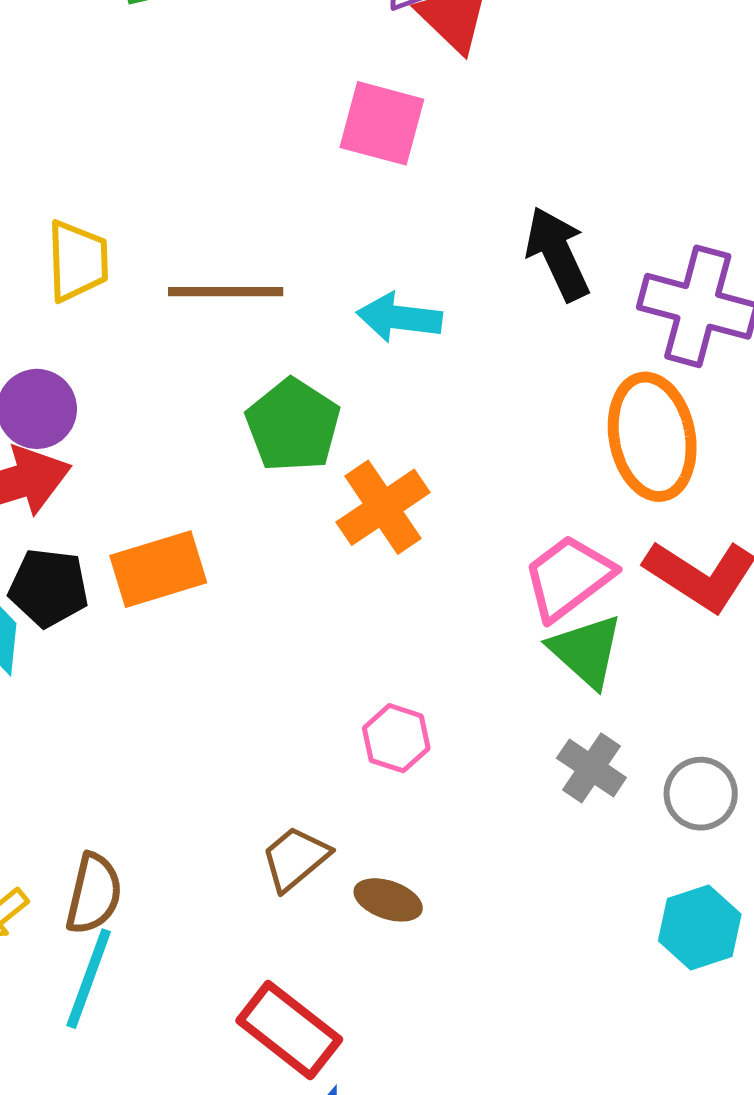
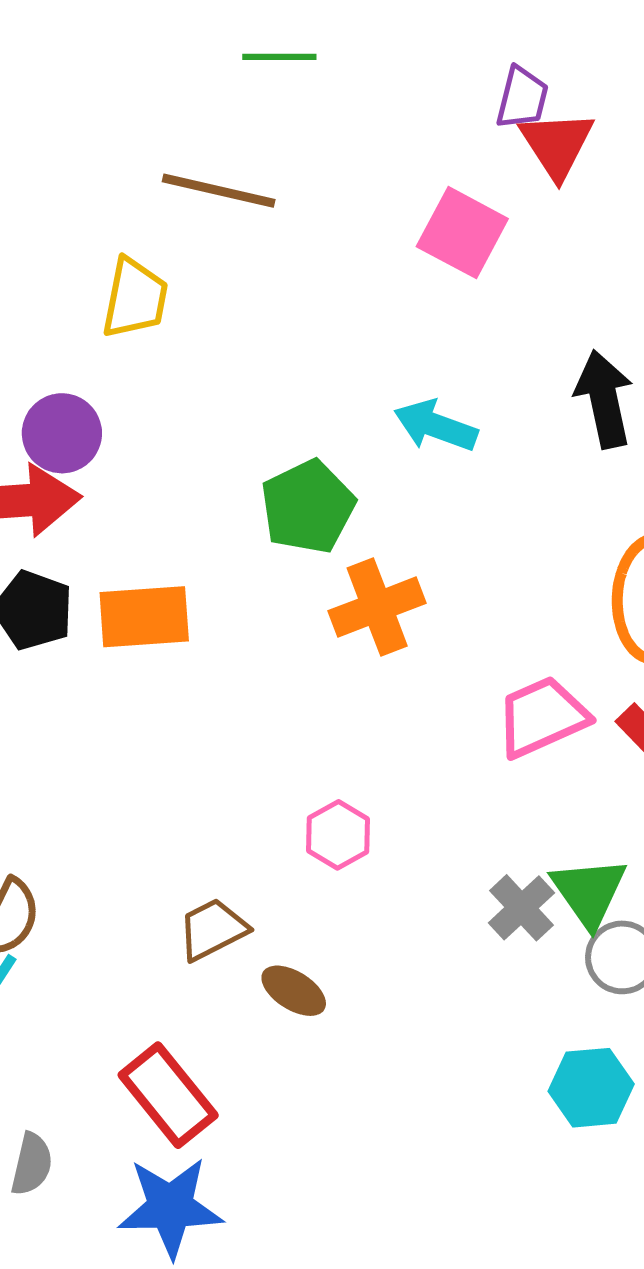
brown line: (226, 292) -> (219, 191), moved
green triangle: (586, 651) -> (589, 892), moved

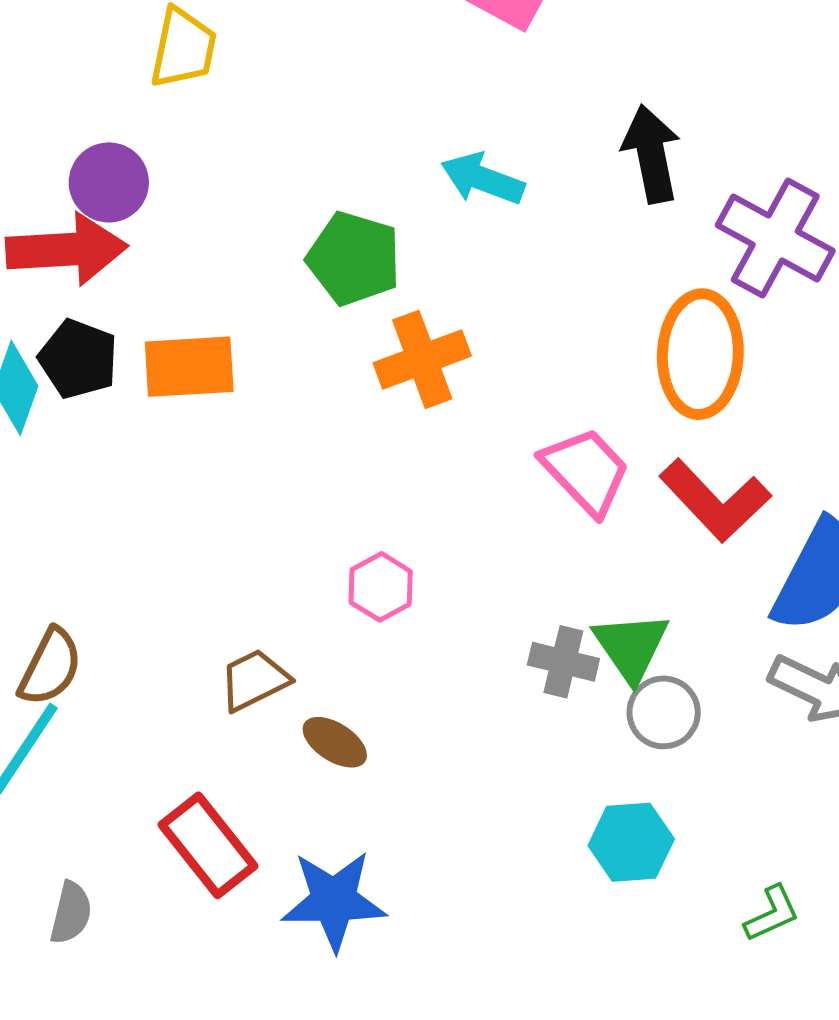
green pentagon: (308, 507) -> (354, 259), turned -30
pink trapezoid: (542, 717) -> (586, 471), turned 70
gray cross: (521, 908) -> (563, 662), turned -34
blue star: (170, 1207) -> (334, 900), moved

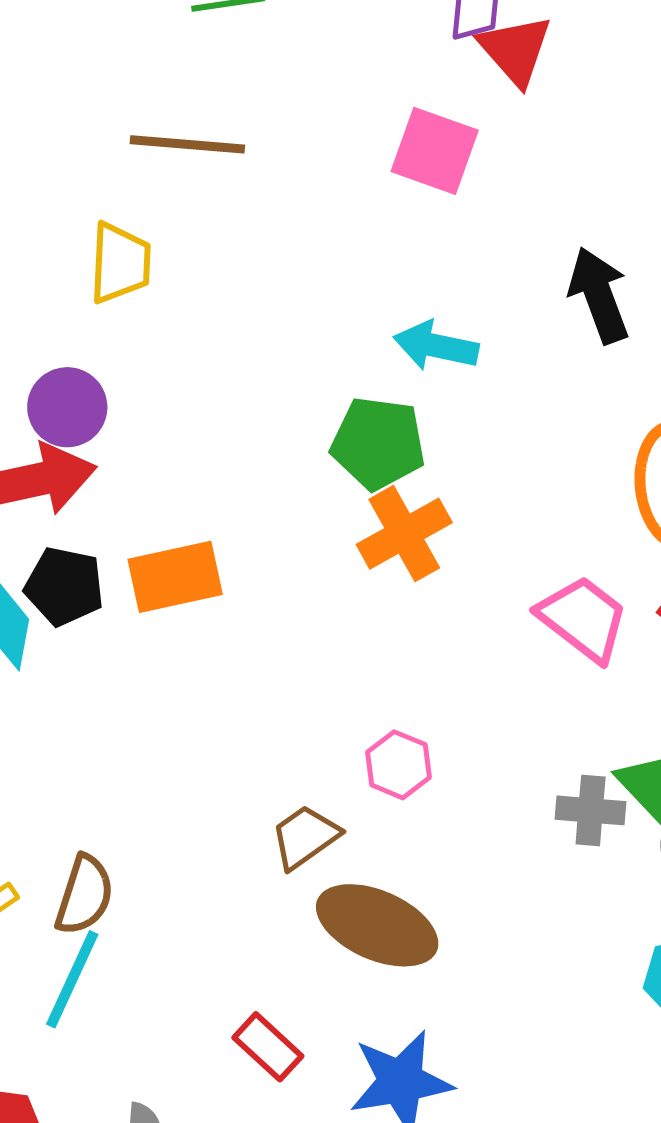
green pentagon: (354, 259) -> (378, 443), moved
brown trapezoid: (254, 680) -> (305, 837), moved
brown ellipse: (335, 742) -> (377, 925), size x1.8
red rectangle: (208, 845) -> (268, 1047), size x0.7

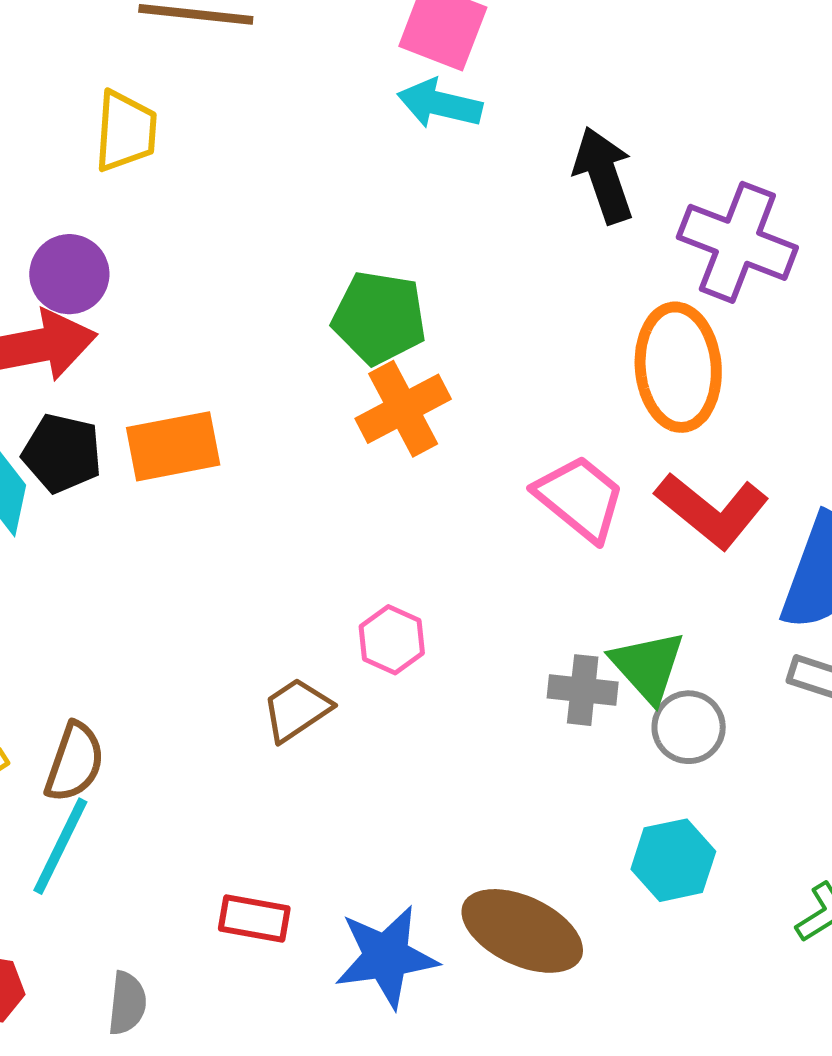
cyan arrow: (436, 346) -> (440, 104), moved
brown ellipse: (377, 925) -> (522, 931), moved
red rectangle: (268, 1047) -> (254, 918), turned -34

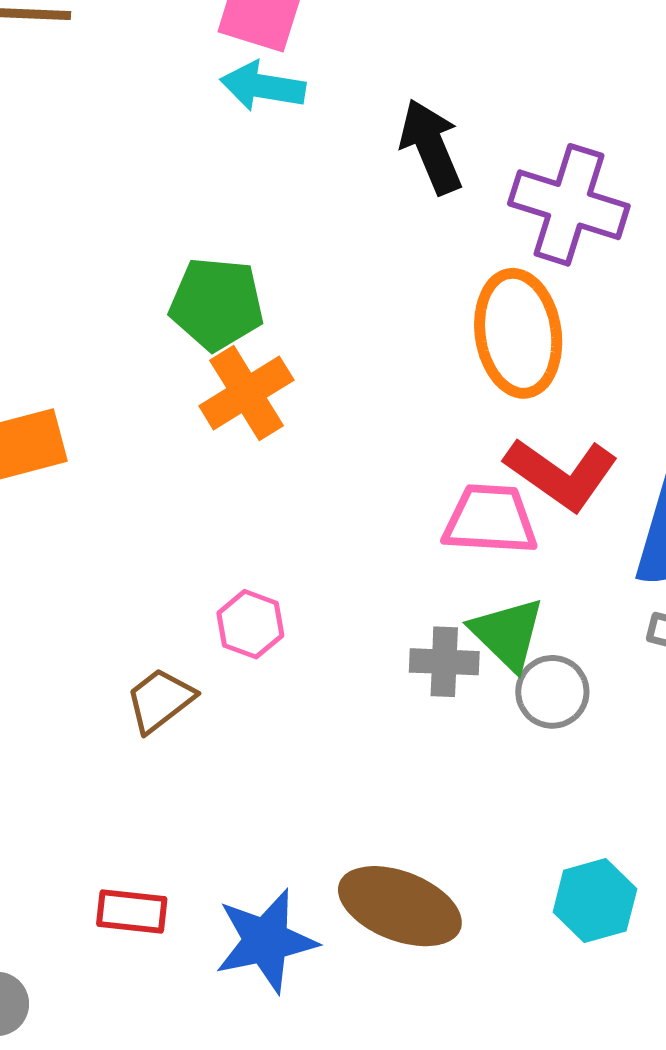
pink trapezoid: (580, 498) -> (490, 520), moved, turned -32
cyan hexagon: (673, 860) -> (595, 901), moved

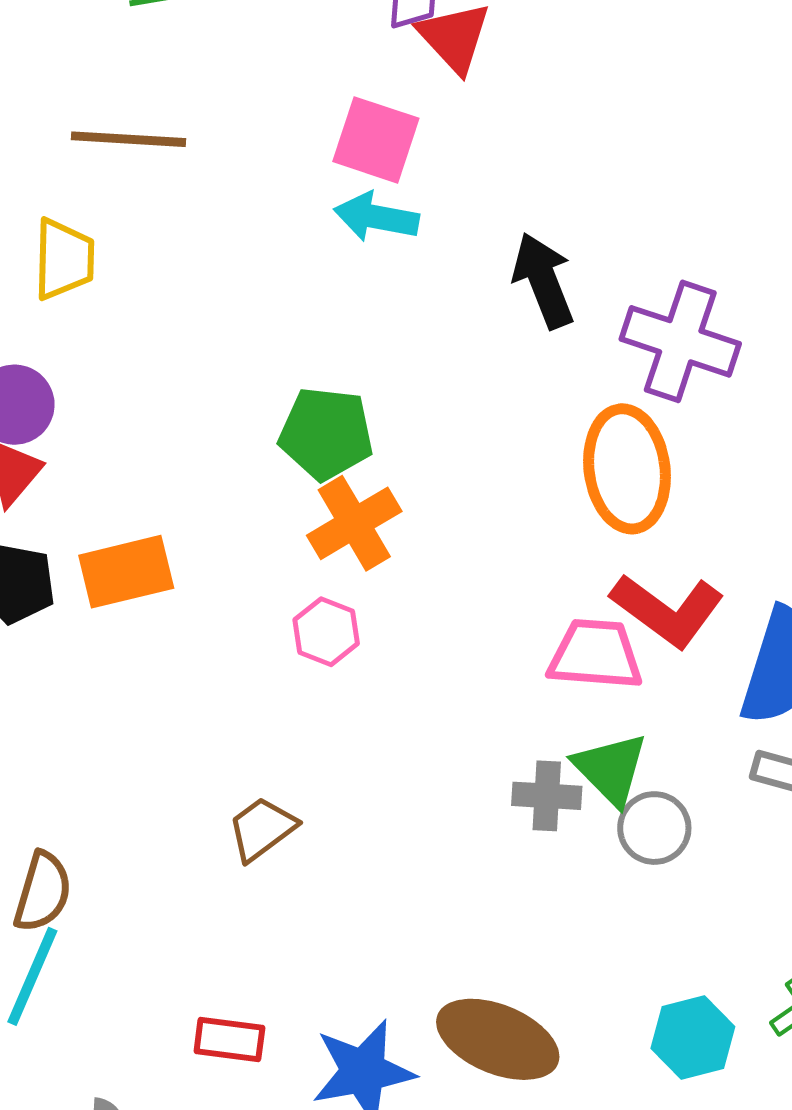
pink hexagon: (250, 624) -> (326, 632), moved

